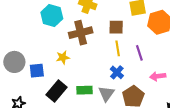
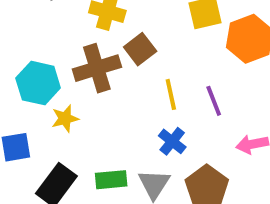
cyan hexagon: (52, 16) -> (38, 83), moved
brown square: (116, 27) -> (140, 49), moved, turned -35

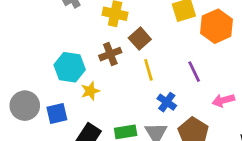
brown cross: (97, 68) -> (110, 54), size x0.7
yellow line: (171, 94) -> (148, 70), moved

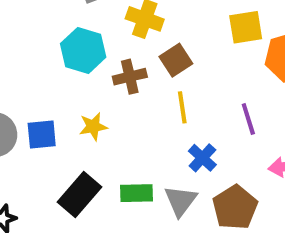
cyan hexagon: (70, 67) -> (83, 50), moved
blue square: (57, 114) -> (42, 134), moved

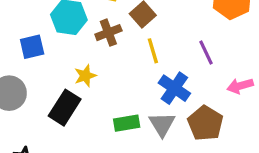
blue square: (42, 134) -> (32, 47), moved
blue cross: (202, 158) -> (174, 88), size x1.4
black rectangle: (79, 195) -> (65, 108), moved

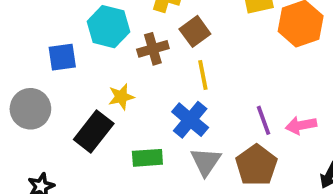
purple line: (206, 52) -> (264, 120), moved
blue cross: (174, 88) -> (190, 120), moved
green rectangle: (127, 123) -> (147, 158), moved

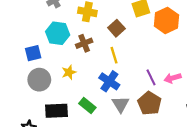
brown square: (195, 31) -> (116, 28), moved
gray circle: (30, 109) -> (39, 80), moved
black rectangle: (94, 132) -> (56, 111), moved, turned 55
green rectangle: (147, 158) -> (87, 105), turned 49

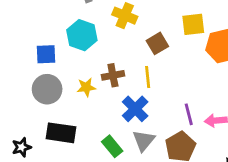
brown cross: (84, 43) -> (113, 75), moved
green rectangle: (87, 105) -> (112, 146), moved

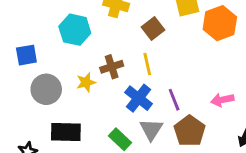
blue square: (46, 54) -> (26, 55), moved
purple line: (189, 114) -> (174, 100), moved

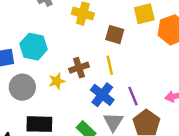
brown square: (153, 29) -> (115, 35), turned -36
cyan hexagon: (75, 30) -> (34, 47), moved

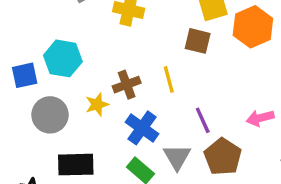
brown square: (115, 35) -> (198, 41), moved
blue cross: (102, 95) -> (142, 128), moved

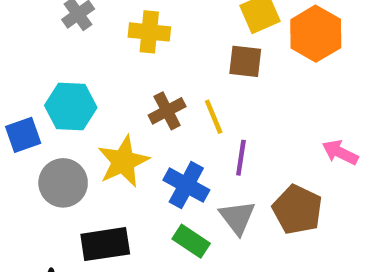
brown cross: (127, 85) -> (167, 111), moved
yellow star: (97, 104) -> (123, 161), size x1.6
pink arrow: (260, 118) -> (340, 152), turned 48
purple line: (203, 120) -> (241, 158), moved, turned 40

